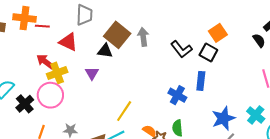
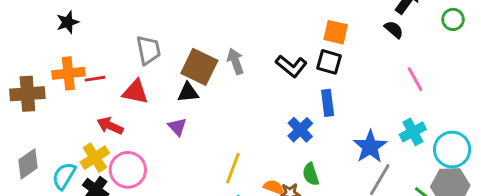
orange square: (218, 33) -> (336, 32), turned -30
yellow cross: (57, 73) -> (95, 158), moved
blue cross: (177, 95) -> (300, 130), turned 30
cyan cross: (256, 115) -> (413, 132), turned 36

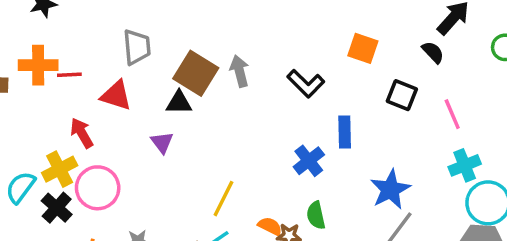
black square: (329, 62) -> (402, 95), moved
red arrow: (110, 126) -> (82, 133), turned 30
cyan cross: (413, 132) -> (465, 165), moved

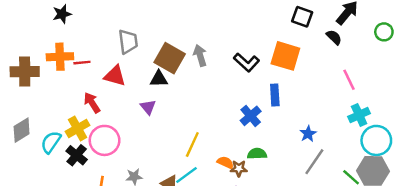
orange square: (363, 48) -> (285, 56), moved, size x1.4
black square: (402, 95) -> (302, 17), moved
blue star: (390, 189) -> (308, 134), size x0.6
green semicircle: (316, 215) -> (257, 154), turned 102

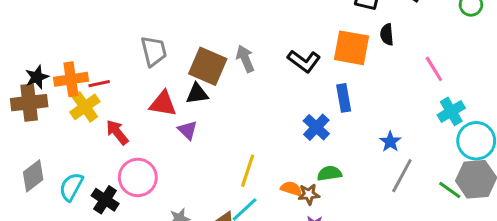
black star: (62, 14) -> (37, 77), moved
black semicircle: (334, 37) -> (387, 34), moved, turned -133
red triangle: (115, 76) -> (163, 104), moved
yellow cross: (78, 128) -> (85, 107), moved

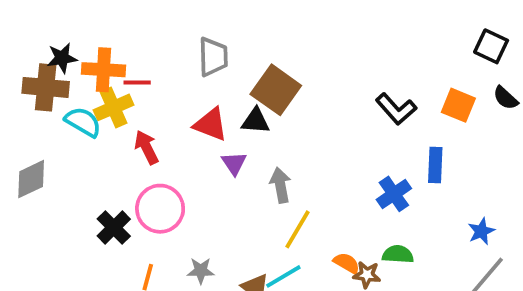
black semicircle: (387, 34) -> (506, 98), turned -55
orange square: (352, 48) -> (458, 105), size x0.7
gray arrow: (245, 59) -> (280, 185), moved
cyan semicircle: (71, 187) -> (83, 122), moved, turned 80

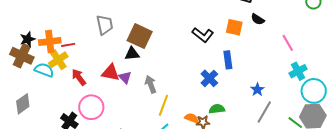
brown cross: (46, 87) -> (22, 56), turned 30
red triangle: (211, 124) -> (111, 73), moved

